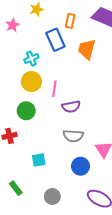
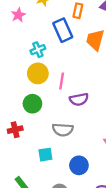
gray semicircle: (73, 136) -> (63, 130), moved
blue circle: (81, 166) -> (79, 165), moved

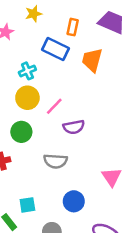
blue rectangle: (63, 30) -> (55, 49), turned -40
pink line: (62, 81) -> (54, 106), turned 35
cyan square: (45, 155) -> (27, 205), moved

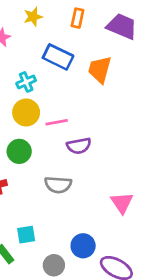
orange rectangle: (73, 27) -> (77, 18), moved
pink line: (54, 106) -> (57, 122), turned 36
blue circle: (74, 201) -> (83, 246), moved

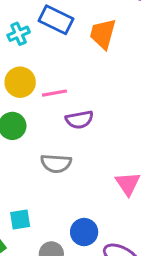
cyan cross: (26, 82) -> (19, 34), moved

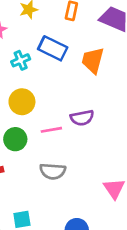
pink line: (54, 93) -> (51, 130), moved
purple semicircle: (79, 120) -> (82, 118), moved

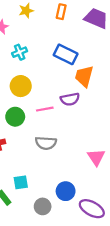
blue rectangle: (53, 48) -> (66, 54), moved
orange trapezoid: (93, 60) -> (84, 76), moved

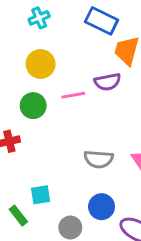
gray semicircle: (46, 143) -> (99, 159), moved

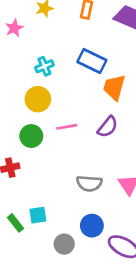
cyan cross: (39, 18) -> (44, 66), moved
purple semicircle: (107, 82) -> (108, 127), moved, turned -40
green rectangle: (18, 216) -> (15, 223), moved

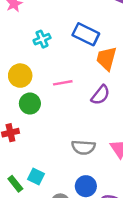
yellow circle: (38, 99) -> (20, 76), moved
pink line: (67, 127) -> (63, 83), moved
cyan square: (38, 215) -> (36, 176), turned 35

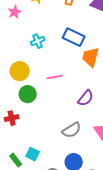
purple semicircle: (100, 95) -> (86, 98), moved
gray semicircle: (83, 147) -> (72, 130), turned -36

